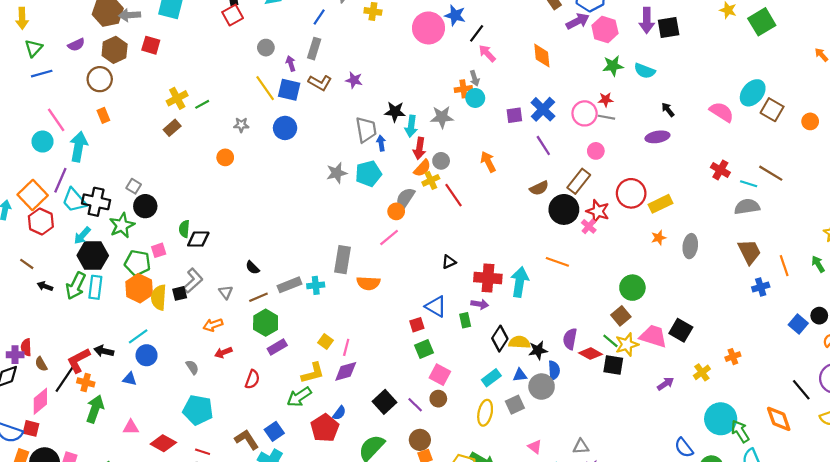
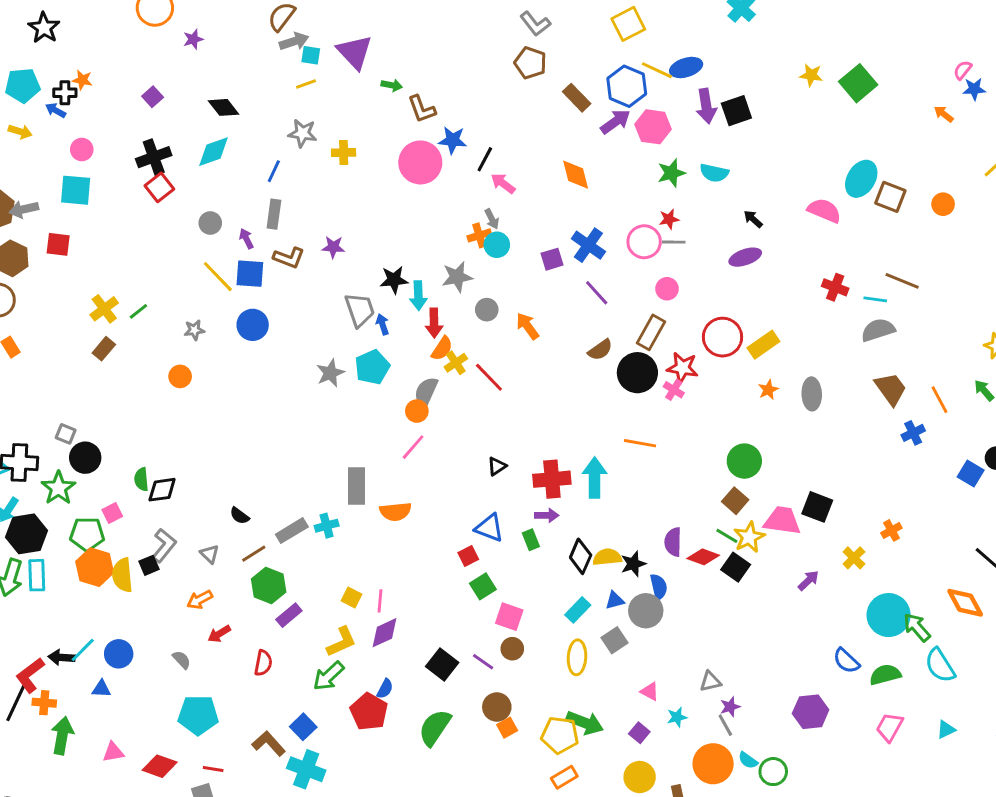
gray circle: (441, 161) -> (487, 310), moved
cyan line: (138, 336) -> (83, 650), moved
black square: (613, 365) -> (736, 567), turned 35

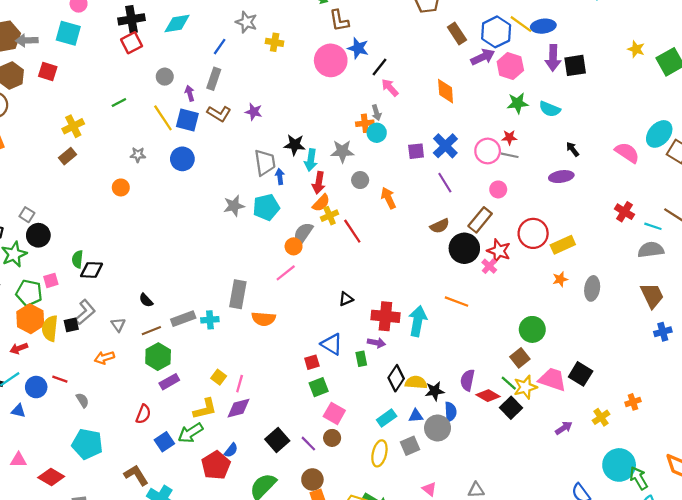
green line: (138, 311) -> (119, 103), moved
red arrow: (219, 634) -> (19, 348), moved
blue square: (303, 727) -> (164, 442), moved
red line: (213, 769) -> (60, 379), moved

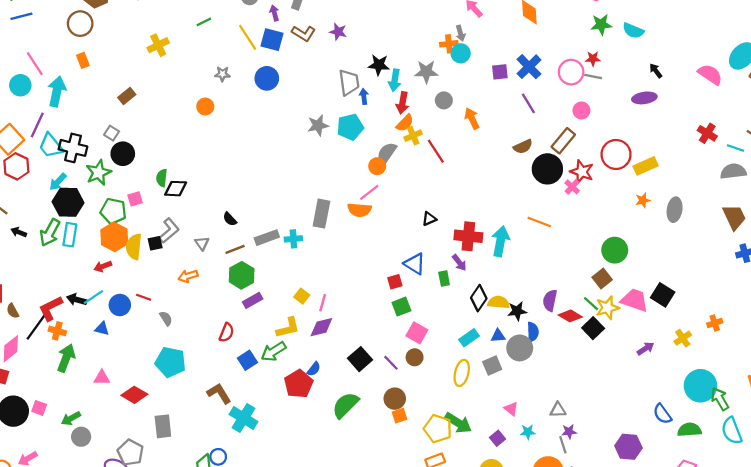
brown rectangle: (67, 156) -> (127, 96), moved
orange semicircle: (264, 319) -> (359, 210), moved
purple arrow: (376, 343) -> (459, 263), turned 42

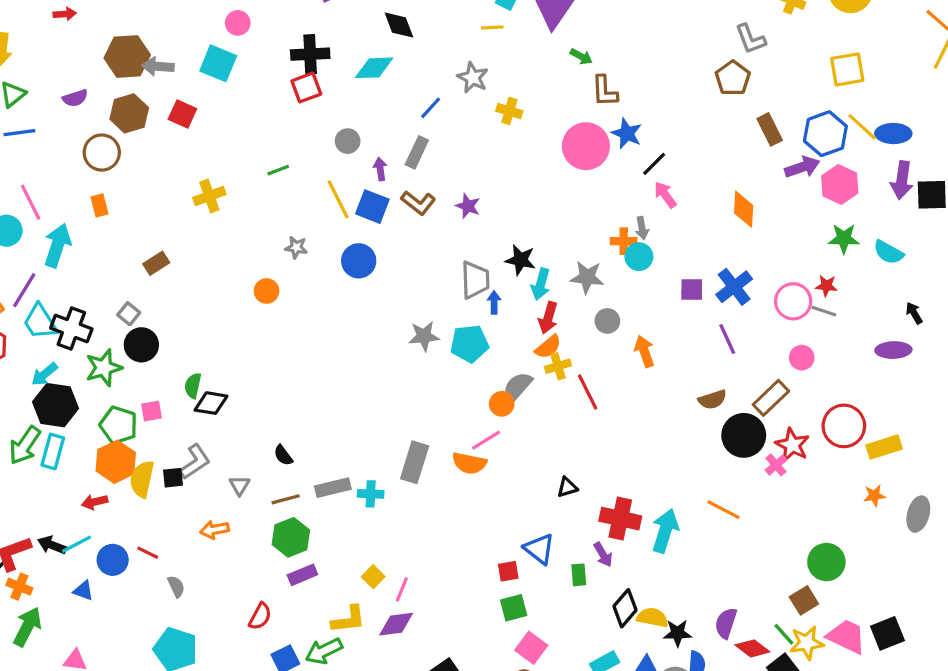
black square: (663, 295) -> (887, 633), turned 30

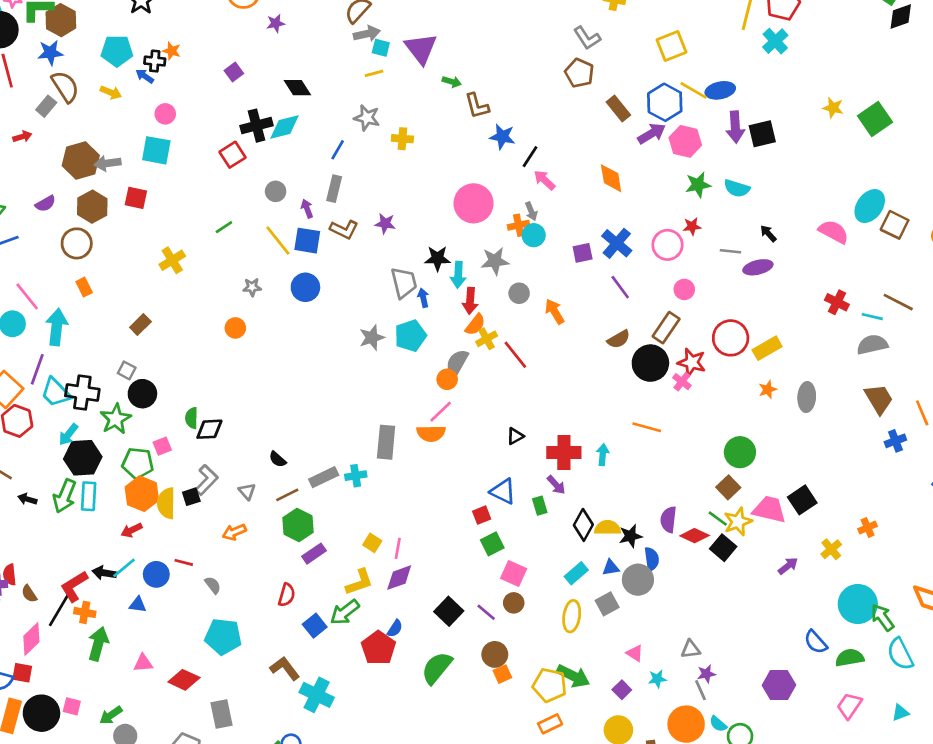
black cross: (310, 54) -> (256, 126), moved
pink circle: (586, 146) -> (474, 203), moved
gray line: (824, 311) -> (730, 251), moved
cyan arrow: (665, 531) -> (603, 455), size x0.6

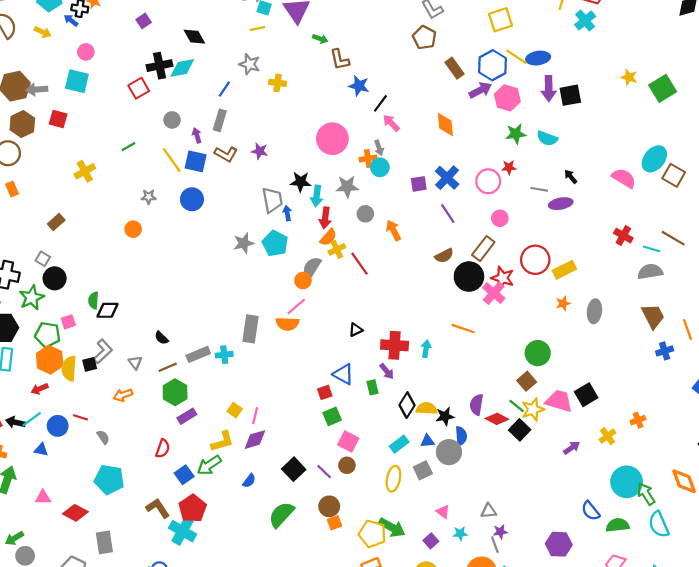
cyan pentagon: (410, 336) -> (275, 243), turned -30
pink cross: (682, 382) -> (494, 293), size x1.5
red pentagon: (378, 648) -> (193, 508), moved

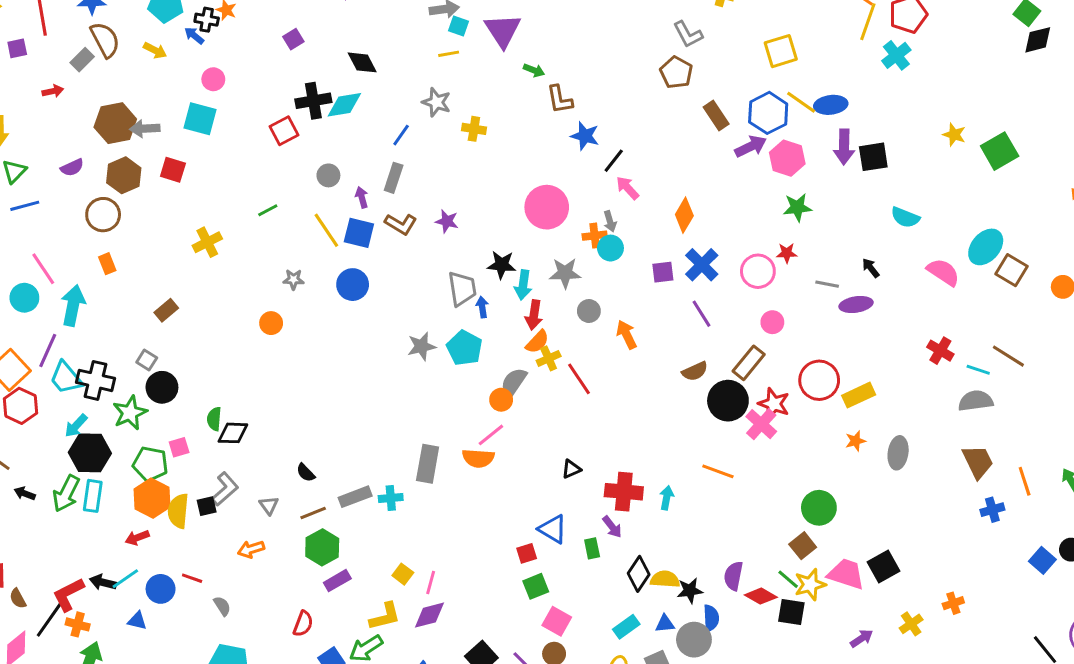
orange diamond: (445, 124) -> (684, 215), moved, turned 35
cyan semicircle: (547, 138) -> (905, 217), moved
black square: (520, 430) -> (791, 612), turned -36

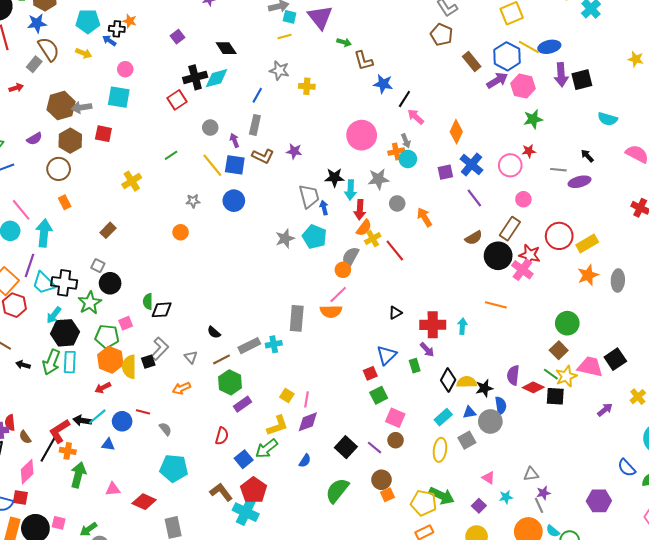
orange star: (855, 441) -> (588, 275), size x1.5
blue triangle: (553, 529) -> (387, 355), turned 50

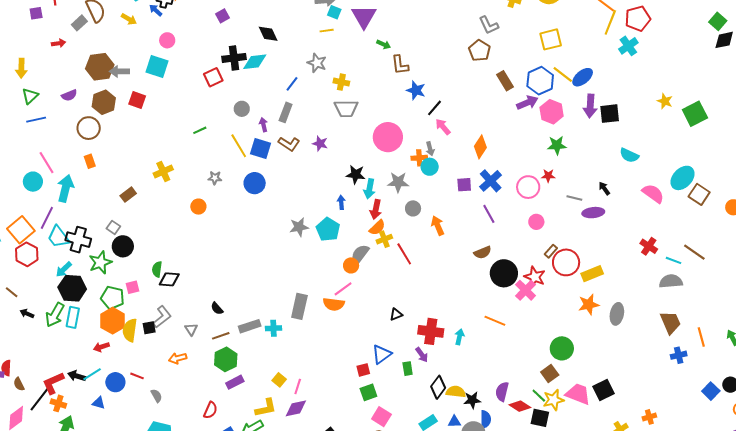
blue ellipse: (549, 47) -> (583, 77), turned -35
yellow cross: (132, 181) -> (163, 171), moved
gray trapezoid: (309, 196) -> (346, 109), moved, turned 95
brown rectangle: (510, 229) -> (551, 251), moved, size x0.6

